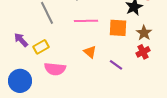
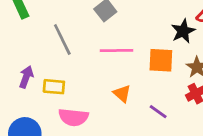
purple arrow: (21, 40) -> (26, 77), turned 63
yellow rectangle: (41, 47) -> (54, 87), turned 35

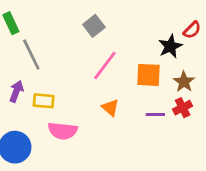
gray line: (62, 39) -> (31, 54), moved
pink line: (116, 51) -> (105, 65), turned -52
purple line: (158, 112) -> (155, 114), moved, turned -36

